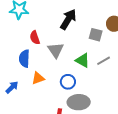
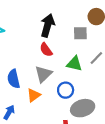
red semicircle: (35, 38) -> (46, 50), moved
gray triangle: (56, 50) -> (43, 74), moved, turned 36

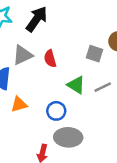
black arrow: (48, 25) -> (37, 19), moved
gray triangle: (43, 74) -> (23, 55), moved

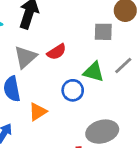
red semicircle: (50, 59) -> (57, 52), turned -90
blue circle: (56, 111) -> (73, 90), moved

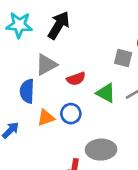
red semicircle: (57, 52) -> (76, 79), moved
blue circle: (73, 90) -> (71, 114), moved

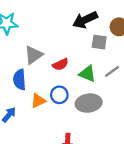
black arrow: (59, 25) -> (85, 20), moved, turned -140
gray ellipse: (101, 150) -> (89, 103), moved

